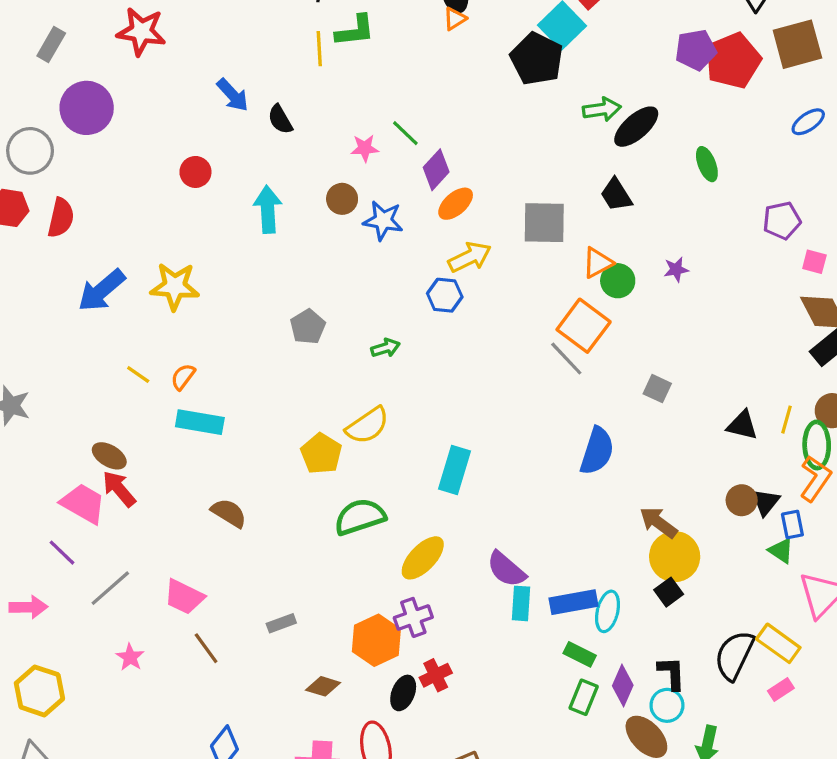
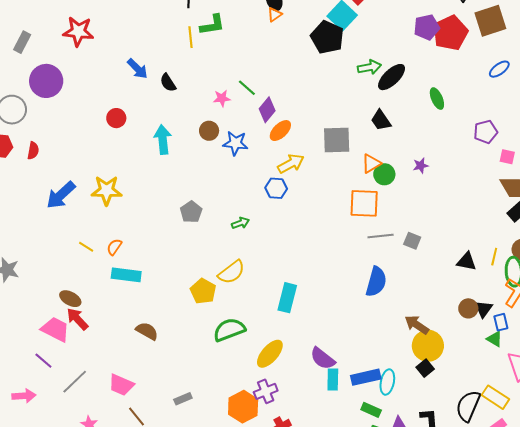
red semicircle: (61, 218) -> (33, 151), size x0.7
orange square: (584, 326) -> (364, 203), turned -32
gray line: (566, 359) -> (381, 236), moved, turned -50

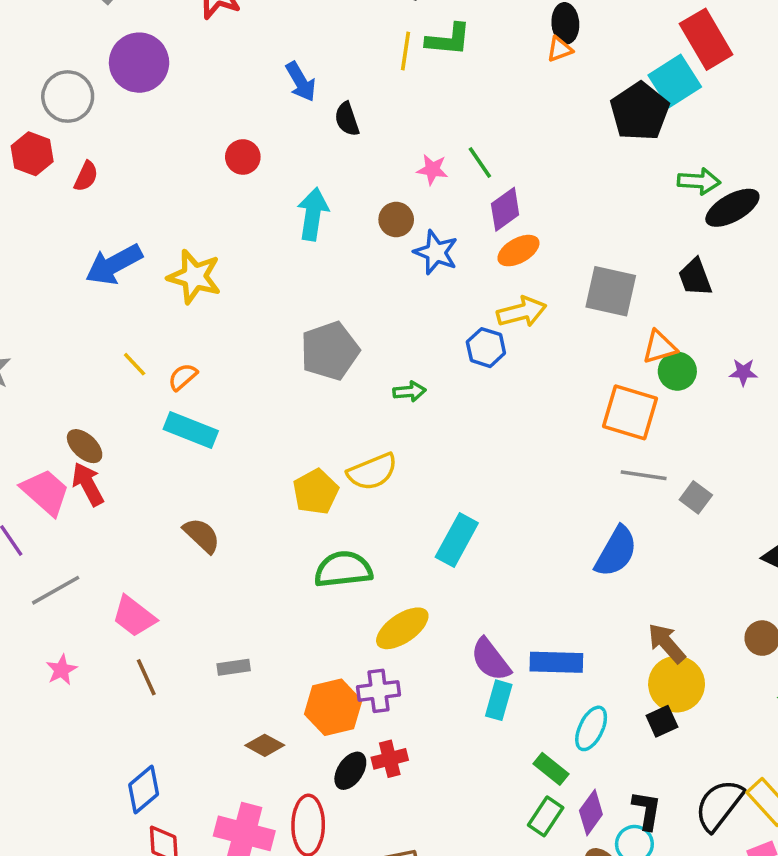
gray pentagon: (191, 212) -> (330, 351), size x1.5
blue rectangle: (366, 377) -> (556, 662), moved

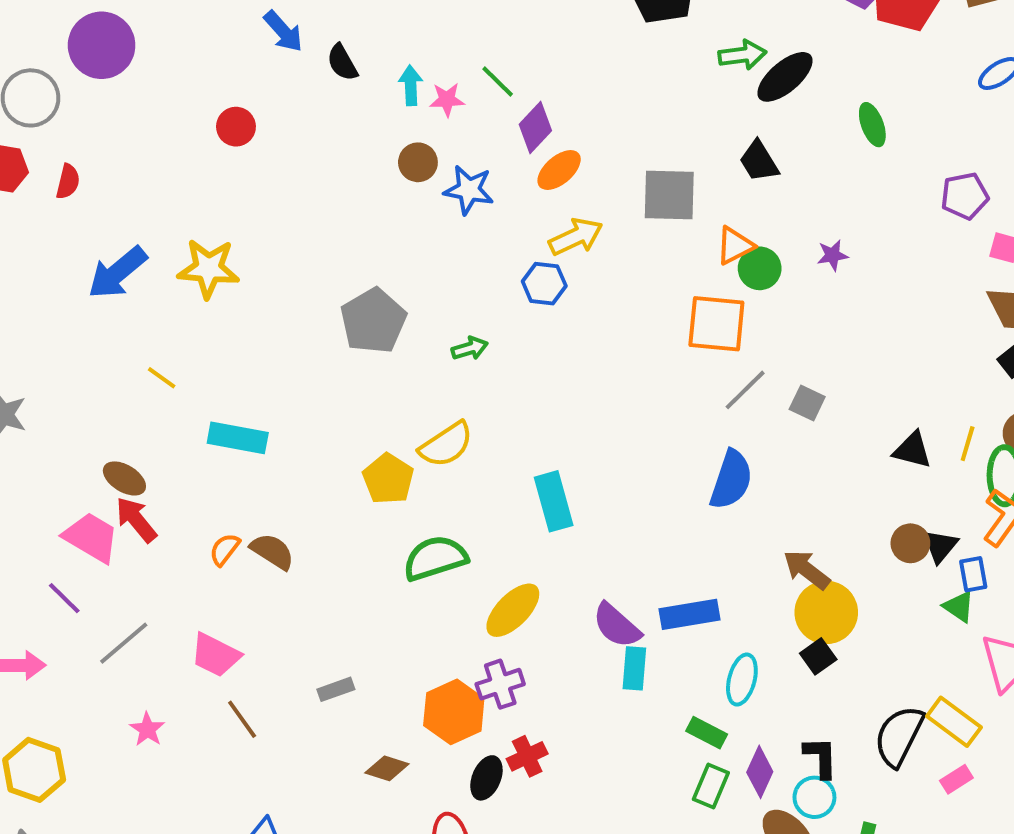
cyan arrow: (313, 214) -> (411, 85), moved, size x0.7
orange semicircle: (183, 377) -> (225, 549), moved
gray line: (644, 475) -> (745, 390), turned -42
cyan rectangle: (457, 540) -> (554, 501), turned -33

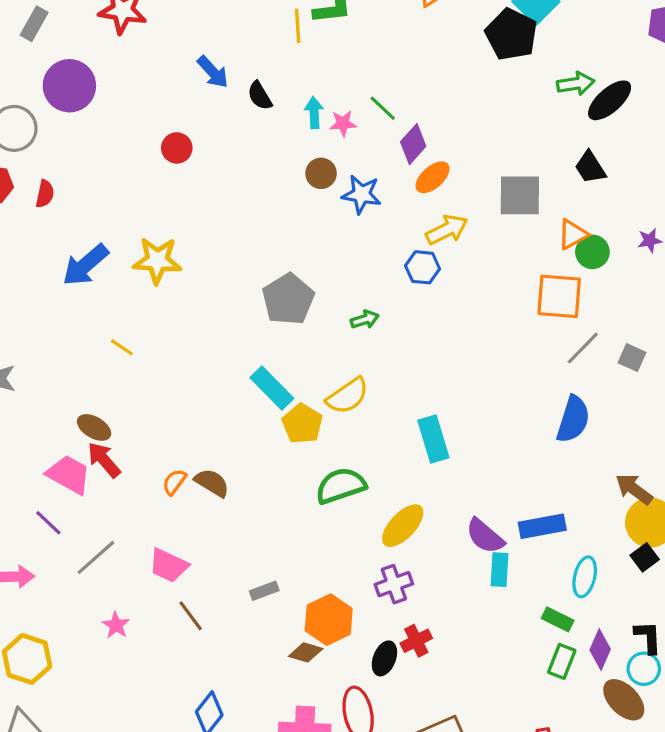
cyan rectangle: (238, 438) -> (272, 388), moved, turned 36
orange hexagon: (454, 712) -> (329, 620), moved

